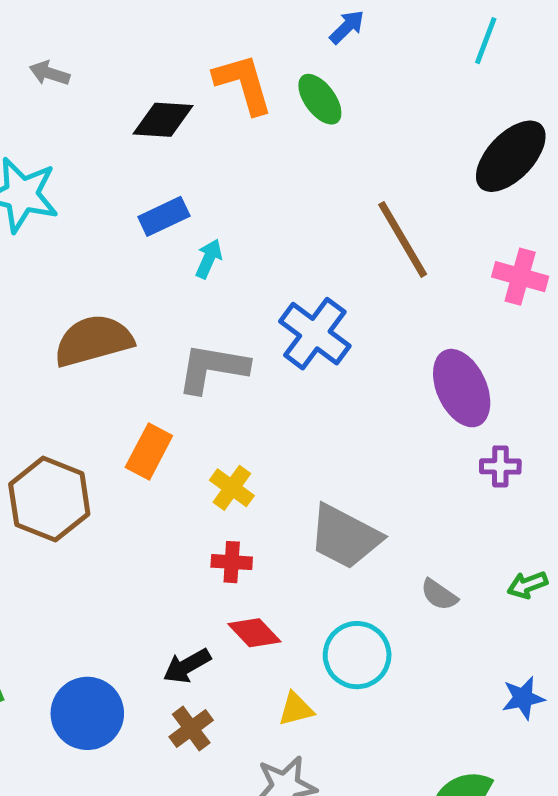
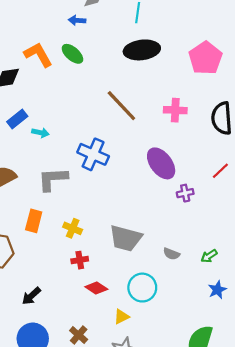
blue arrow: (347, 27) -> (77, 20), turned -119
black ellipse: (511, 156) -> (142, 50), moved, turned 52
cyan arrow: (209, 259) -> (40, 133), turned 91
green arrow: (527, 585) -> (209, 256), moved
black arrow: (187, 666) -> (31, 296), moved

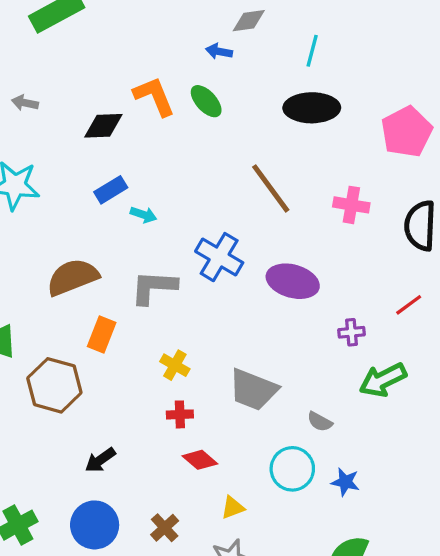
purple ellipse: (161, 163) -> (293, 281), moved, turned -44
orange rectangle: (34, 221) -> (102, 334), moved
green arrow: (209, 256) -> (383, 380), moved, size x1.8
cyan circle: (142, 288) -> (292, 469), moved
blue star: (217, 290) -> (345, 482), moved, turned 30

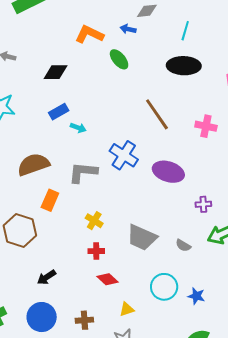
orange L-shape: (154, 96) -> (89, 34), moved, turned -44
gray semicircle: (320, 422) -> (183, 245), moved
brown cross: (165, 528) -> (84, 320), turned 36

